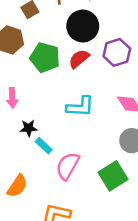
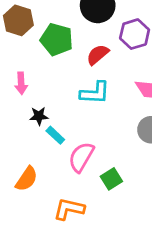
red semicircle: (79, 59) -> (98, 55), moved
green square: (113, 176) -> (111, 179), moved, size x0.7

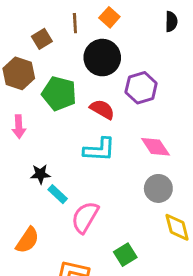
red semicircle: (98, 55) -> (102, 109), turned 70
pink arrow: (21, 83) -> (19, 127), moved
green square: (111, 179) -> (125, 255), moved

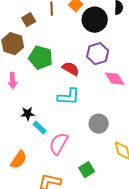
black circle: (102, 58) -> (95, 20), moved
pink diamond: (155, 147) -> (115, 79), moved
gray circle: (158, 188) -> (99, 124), moved

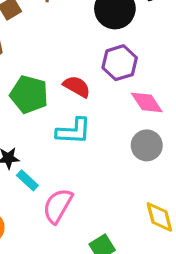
green pentagon: (41, 58) -> (29, 94), moved
gray circle: (99, 124) -> (147, 145), moved

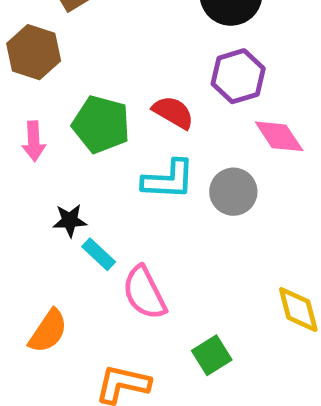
gray circle: (147, 145) -> (233, 192), moved
pink semicircle: (58, 206) -> (144, 293), turned -57

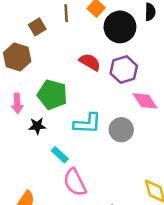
red semicircle: (173, 112) -> (90, 62), moved
black star: (70, 221) -> (37, 126), moved
cyan rectangle: (99, 254) -> (60, 155), moved

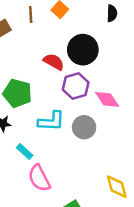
black circle: (120, 27) -> (83, 50), moved
purple hexagon: (124, 70) -> (76, 86), moved

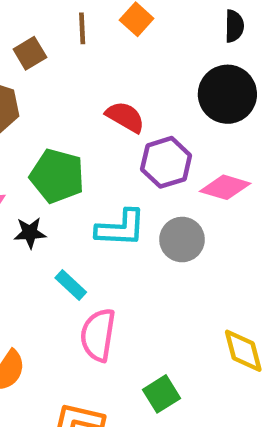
black circle: (83, 50) -> (227, 94), moved
pink diamond: (107, 99) -> (225, 187), turned -40
pink semicircle: (39, 178) -> (98, 335), turned 36

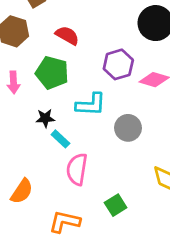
red semicircle: (125, 117) -> (67, 35), moved
black star: (30, 233) -> (45, 118), moved
gray circle: (182, 240) -> (128, 128), moved

